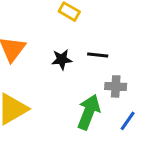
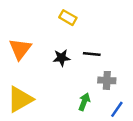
green arrow: (89, 112) -> (84, 102), size x0.6

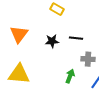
yellow triangle: (20, 99) -> (19, 74), turned 35

